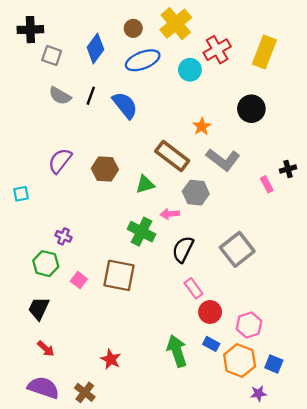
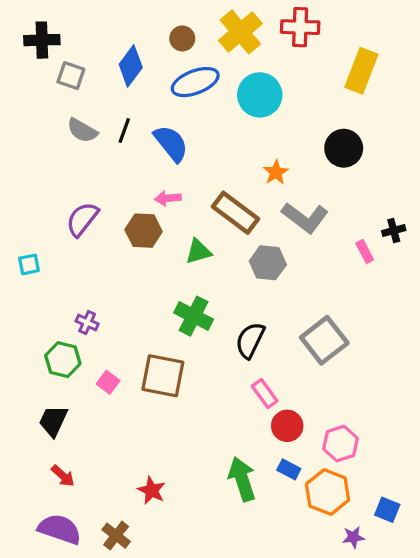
red cross: (217, 50) -> (300, 27), moved, turned 32
cyan circle: (190, 70) -> (260, 95), size x1.4
pink arrow: (170, 214) -> (168, 198), moved
blue square: (274, 364) -> (387, 510), moved

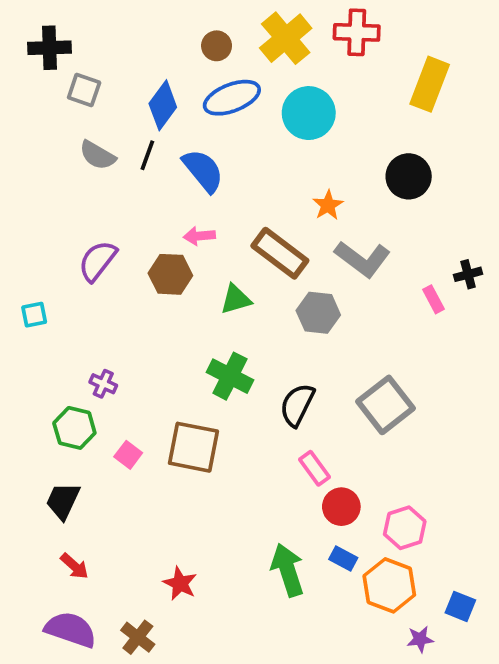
blue diamond: (131, 66) -> (163, 105), moved

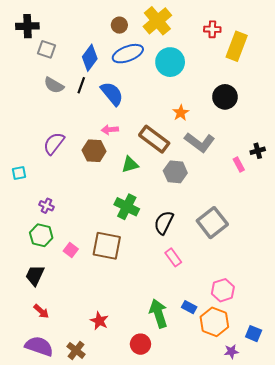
red cross: (357, 32) -> (212, 29), moved, size x0.7
purple cross: (103, 384) -> (46, 206), moved
red circle: (341, 507) -> (140, 344), moved

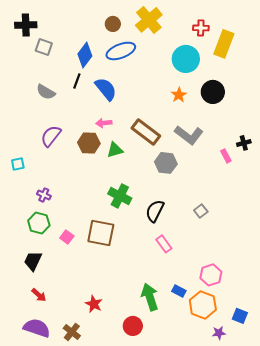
cyan circle: (170, 62) -> (186, 59), moved
gray semicircle: (54, 85) -> (46, 92), moved
orange star: (181, 113) -> (179, 95), moved
green triangle: (130, 165) -> (115, 150), moved
gray square: (212, 223) -> (201, 211), size x0.5

